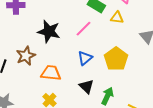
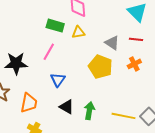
yellow pentagon: (116, 59) -> (100, 67), moved
orange trapezoid: (51, 73) -> (29, 103), turned 110

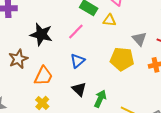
yellow pentagon: (100, 67) -> (122, 59), turned -30

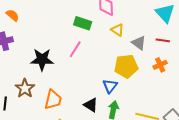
yellow triangle: (109, 20) -> (117, 30), moved, turned 40
blue triangle: (77, 61) -> (110, 86), moved

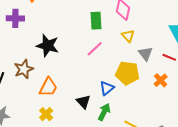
green rectangle: (83, 23) -> (96, 21), turned 54
pink line: (75, 49) -> (95, 49), moved
orange cross: (160, 65) -> (161, 80), turned -32

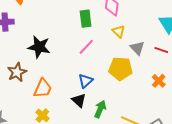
orange cross: (161, 80) -> (159, 81), moved
blue triangle: (107, 88) -> (85, 81), moved

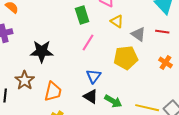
green arrow: (100, 109) -> (113, 101), turned 108

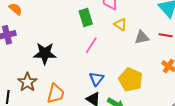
gray triangle: (138, 34) -> (142, 37), turned -49
yellow pentagon: (126, 58) -> (131, 80), moved, turned 30

